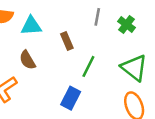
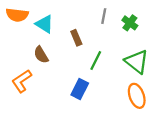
cyan triangle: (31, 26) -> (44, 24), turned 36

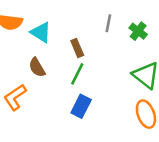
green line: (96, 60) -> (77, 74), moved

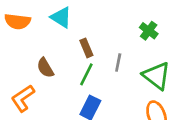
gray line: (108, 23) -> (118, 63), moved
cyan triangle: (41, 32) -> (61, 17), moved

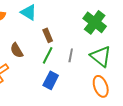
green cross: (149, 31) -> (95, 22), size x1.6
gray line: (118, 63) -> (71, 55), moved

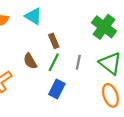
brown semicircle: (17, 50) -> (30, 61), moved

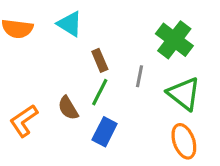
brown semicircle: (30, 61) -> (68, 108), moved
gray line: (78, 62) -> (139, 76), moved

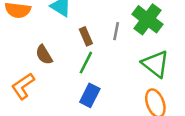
gray line: (139, 76) -> (116, 31), moved
brown semicircle: (68, 108) -> (44, 55), moved

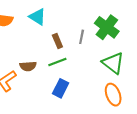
brown semicircle: (44, 55) -> (28, 66), moved, turned -63
green line: (86, 63) -> (57, 62), turned 42

